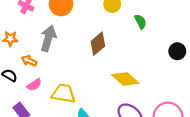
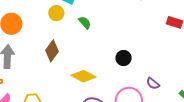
black circle: (177, 51) -> (124, 58), moved

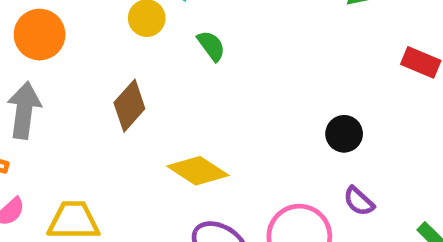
black circle: (124, 58) -> (344, 134), moved

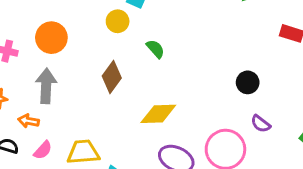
green semicircle: (211, 46) -> (155, 49), moved
yellow diamond: (198, 171) -> (158, 114), turned -30

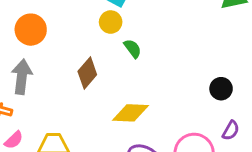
yellow circle: (118, 21) -> (111, 22), moved
purple semicircle: (261, 124) -> (231, 130), turned -102

